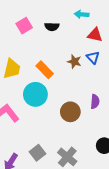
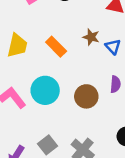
blue triangle: (93, 57) -> (113, 47), moved
cyan circle: (35, 94) -> (45, 90), moved

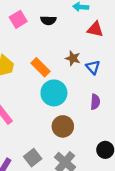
cyan circle: (45, 90) -> (54, 93), moved
brown circle: (86, 96) -> (63, 126), moved

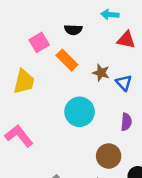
pink square: (18, 19) -> (39, 42), moved
orange rectangle: (41, 67) -> (67, 60), moved
brown circle: (63, 126) -> (109, 156), moved

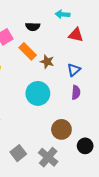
brown star: (101, 73) -> (47, 62), moved
blue triangle: (124, 83) -> (74, 70), turned 32
purple semicircle: (126, 122) -> (76, 92), moved

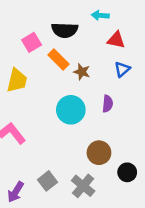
black semicircle: (33, 27) -> (65, 30), size x1.5
blue triangle: (74, 70) -> (122, 69), moved
purple semicircle: (76, 92) -> (108, 104), moved

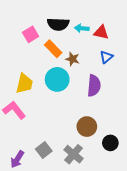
cyan arrow: (100, 15) -> (82, 28), moved
yellow trapezoid: (17, 80) -> (24, 84), moved
purple semicircle: (108, 104) -> (94, 86), size x1.5
cyan circle: (71, 110) -> (57, 79), moved

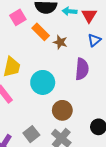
red triangle: (101, 32) -> (89, 15), turned 49
cyan circle: (57, 79) -> (43, 82), moved
brown circle: (87, 127) -> (62, 110), moved

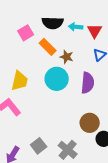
cyan circle: (43, 82) -> (57, 79), moved
brown circle: (62, 110) -> (90, 123), moved

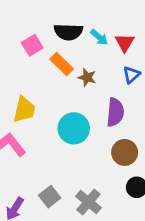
cyan arrow: (76, 27) -> (99, 37), turned -144
cyan circle: (57, 79) -> (74, 128), moved
brown circle: (90, 123) -> (125, 152), moved

